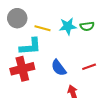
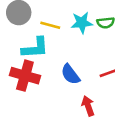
red cross: (22, 69) -> (25, 76), turned 30

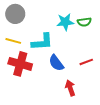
yellow line: (50, 25) -> (13, 41), moved
cyan L-shape: (35, 48) -> (42, 42), moved

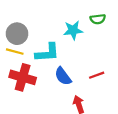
gray circle: (15, 14) -> (17, 34), moved
green semicircle: (84, 22) -> (98, 19), moved

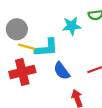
yellow line: (15, 52) -> (27, 47), moved
red cross: (23, 77) -> (22, 72), turned -30

